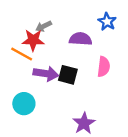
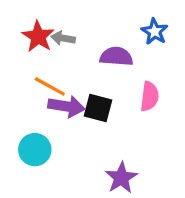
gray arrow: (44, 26) -> (63, 38), turned 35
red star: (33, 40) -> (38, 37), moved, turned 30
orange line: (22, 54) -> (50, 86), moved

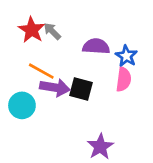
blue star: (155, 32) -> (126, 56), moved
gray arrow: (63, 38) -> (52, 31), turned 36
cyan circle: (35, 150) -> (22, 105), moved

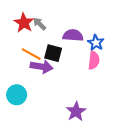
black square: (81, 89) -> (53, 53), moved
cyan circle: (22, 105) -> (17, 95), moved

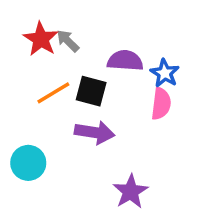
orange line: (31, 54) -> (53, 93), turned -60
purple arrow: (42, 67) -> (95, 132), moved

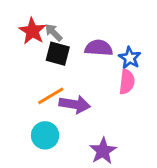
black square: (91, 91) -> (58, 54), moved
orange line: (53, 93) -> (51, 96), moved
cyan circle: (28, 163) -> (45, 135), moved

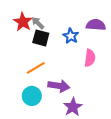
purple semicircle: (99, 48) -> (96, 25), moved
blue star: (130, 58) -> (71, 36), moved
purple arrow: (75, 104) -> (59, 86), moved

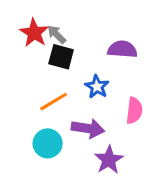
purple semicircle: (96, 25) -> (122, 49), moved
blue star: (71, 36) -> (97, 87), moved
pink semicircle: (90, 58) -> (134, 111), moved

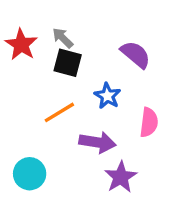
red star: (34, 33) -> (21, 45), moved
purple semicircle: (122, 49) -> (136, 54), turned 36
cyan circle: (48, 143) -> (30, 174), moved

